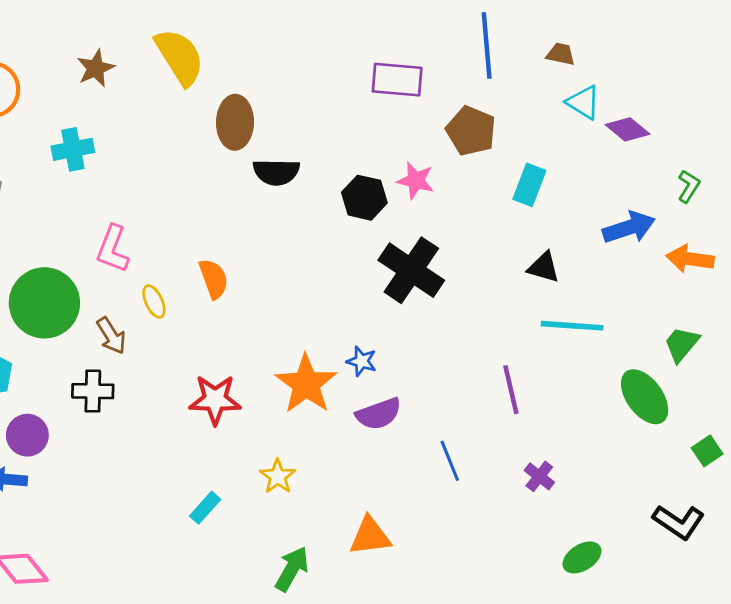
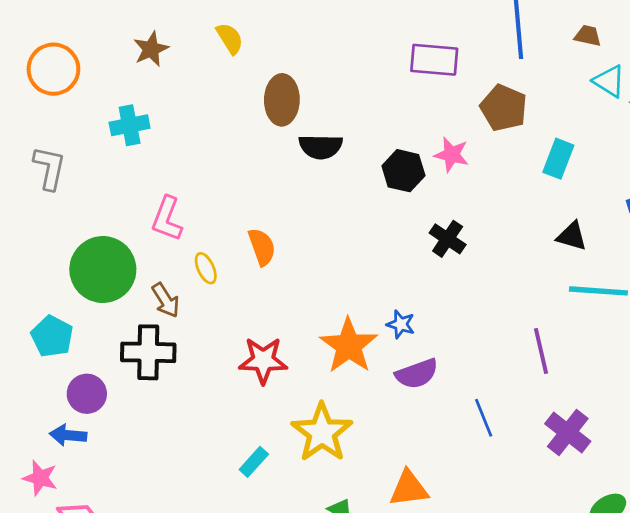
yellow semicircle: (180, 57) -> (230, 38), size x0.6
black cross: (411, 270) -> (448, 239), size x0.6
black cross: (93, 391) -> (148, 352), size x1.4
yellow star: (278, 476) -> (322, 432), size x1.8
purple cross: (539, 476) -> (568, 432), size x1.6

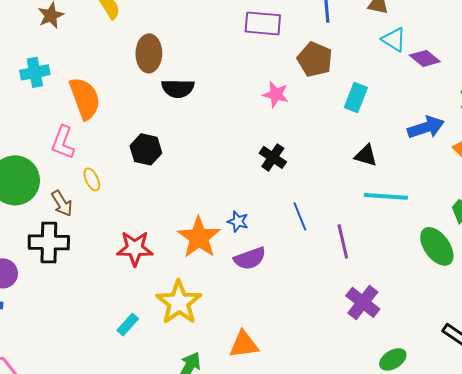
black hexagon: (403, 171) -> (146, 149), moved
orange semicircle: (262, 247) -> (85, 98), moved, size x1.5
blue line: (484, 418) -> (300, 216), moved

